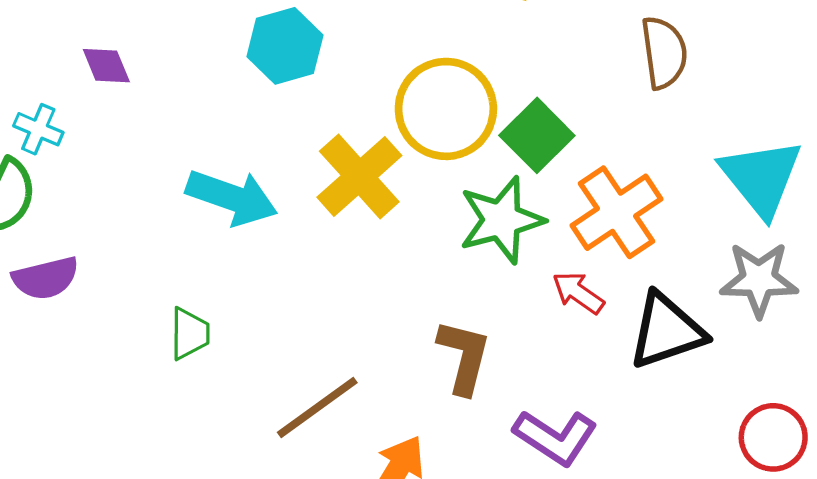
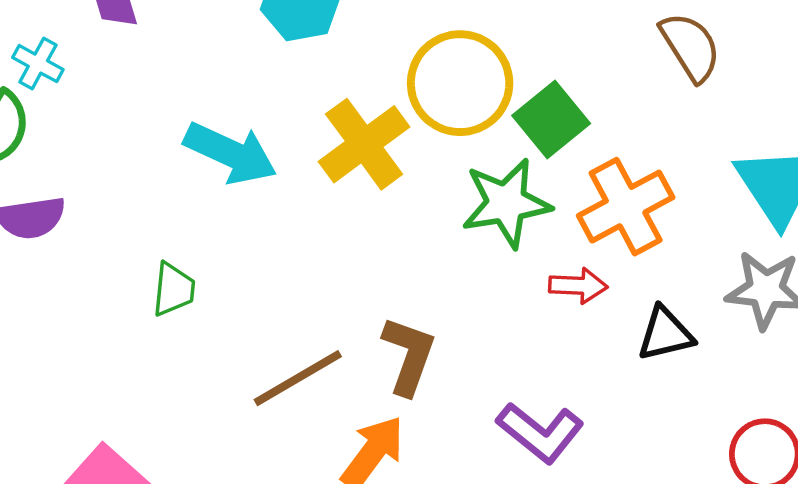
brown semicircle: (664, 53) -> (690, 47), turned -30
red arrow: (578, 293) -> (578, 286), turned 142
black triangle: (666, 331) -> (665, 334), size x0.7
brown L-shape: (464, 357) -> (409, 356), moved

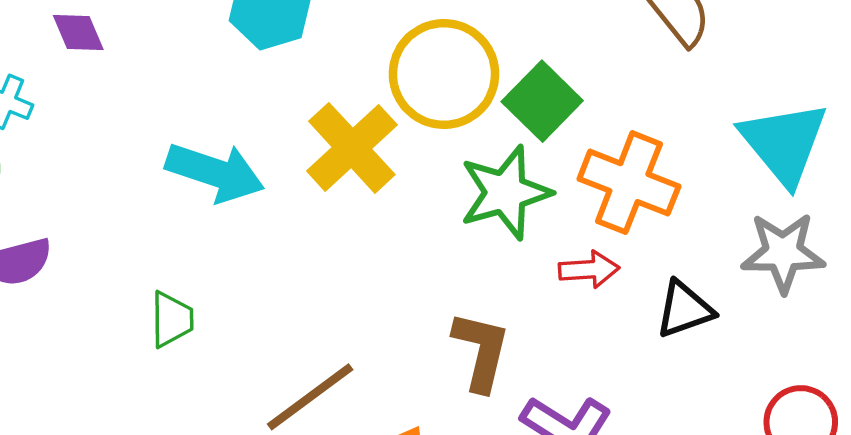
orange cross: (626, 207) -> (629, 183), turned -34
brown L-shape: (409, 356) -> (481, 351), moved

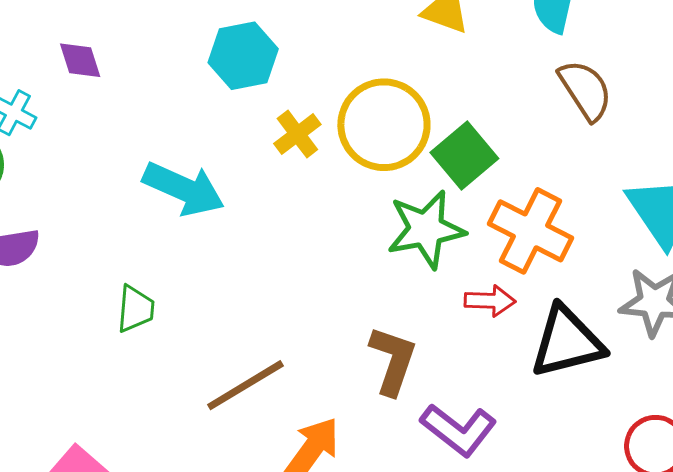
yellow cross: (352, 148) -> (297, 134), moved, size x0.6
black triangle: (684, 309) -> (567, 342), size x1.5

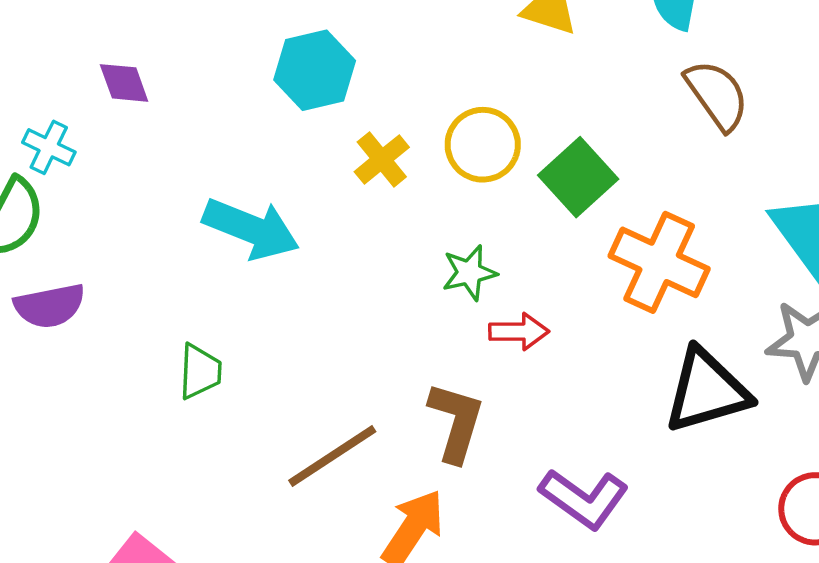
yellow circle: (384, 125) -> (483, 145), size x0.7
green star: (426, 229) -> (469, 273), moved, size x0.6
red arrow: (490, 301) -> (519, 332), moved
brown L-shape: (393, 360) -> (456, 422), moved

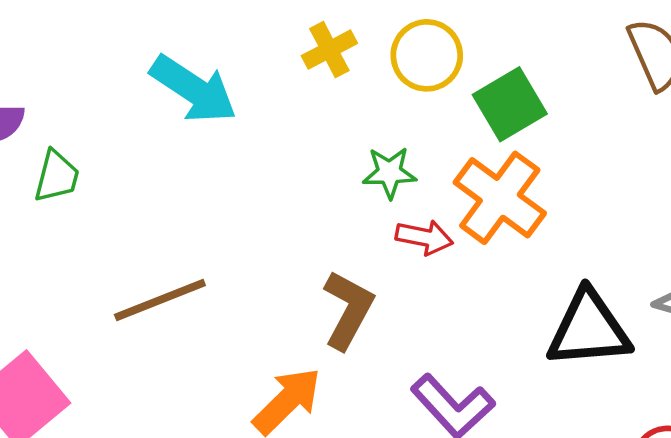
orange cross: (659, 262) -> (500, 198), moved
green trapezoid: (200, 372) -> (57, 176), moved
brown line: (332, 456) -> (160, 300), moved

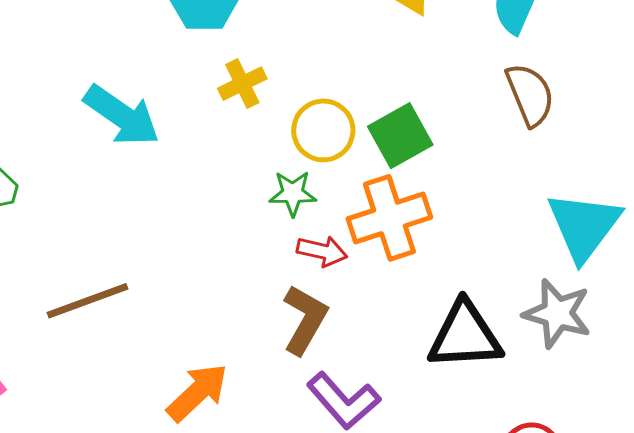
yellow circle: (427, 55) -> (323, 130), moved
orange cross: (500, 198) -> (389, 218), turned 34
brown L-shape: (348, 310) -> (305, 320), moved

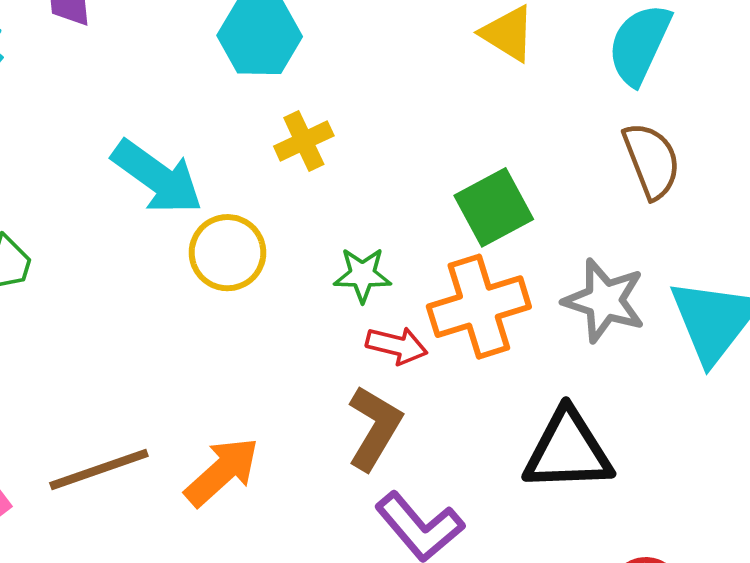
yellow circle: (323, 130) -> (227, 253), moved
brown line: (88, 301) -> (99, 469), moved
gray star: (557, 313) -> (604, 301), moved
orange arrow: (197, 392) -> (222, 472), moved

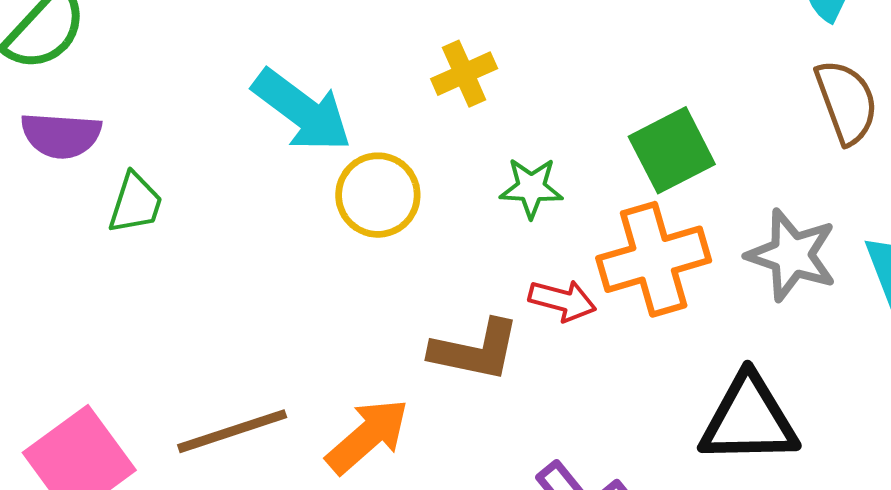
green star: (362, 275) -> (531, 188), moved
brown L-shape: (374, 428) -> (475, 350), moved, turned 70

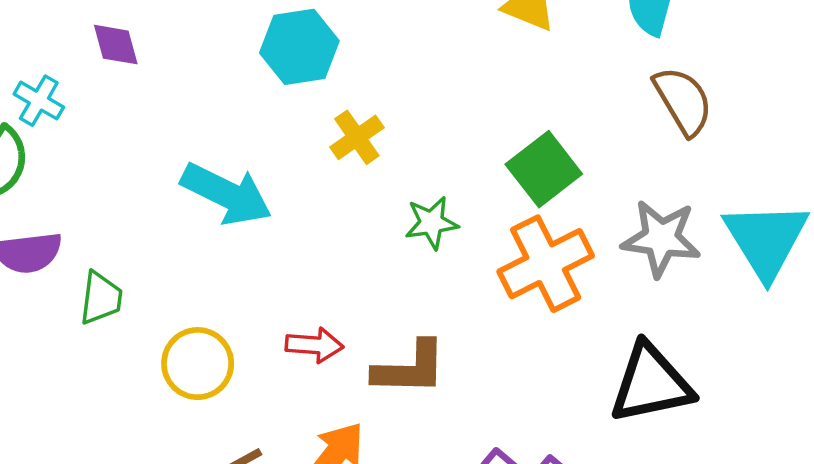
yellow circle: (378, 195) -> (198, 364), moved
red arrow: (562, 300) -> (314, 345), moved

